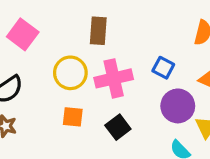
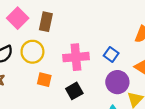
brown rectangle: (98, 31) -> (46, 22), moved
yellow circle: (70, 73) -> (32, 52), moved

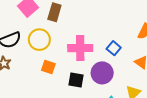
purple circle: (117, 82) -> (102, 73), moved
black square: (74, 91) -> (76, 80), turned 35

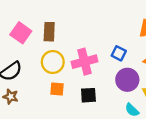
yellow circle: (39, 40) -> (53, 62), moved
purple circle: (102, 73) -> (127, 80), moved

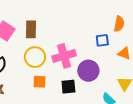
blue square: (119, 53) -> (102, 40), moved, turned -32
purple circle: (127, 80) -> (88, 71), moved

